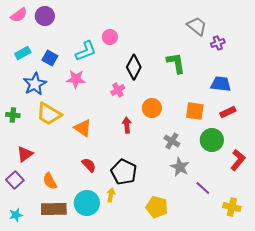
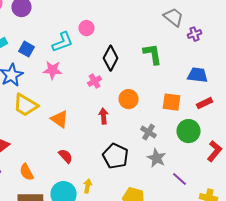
black pentagon: (124, 172) -> (116, 156), moved

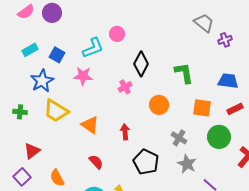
green L-shape: (152, 54) -> (184, 73), moved
red arrow: (104, 116) -> (125, 132), moved

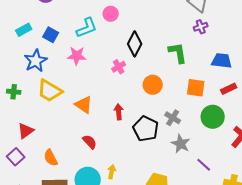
purple cross: (225, 40) -> (201, 27), moved
black pentagon: (146, 162) -> (146, 129), moved

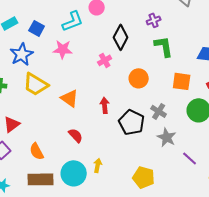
purple cross: (201, 27) -> (154, 20), moved

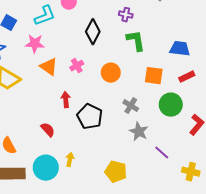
purple cross: (154, 20) -> (126, 15), turned 32
pink cross: (105, 60) -> (77, 66), moved
orange triangle: (70, 98) -> (49, 67), moved
red arrow: (105, 105) -> (66, 100), moved
black pentagon: (132, 122) -> (90, 117), moved

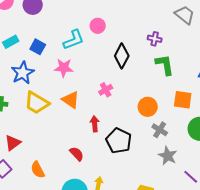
orange triangle: (49, 67) -> (71, 100), moved
orange circle: (111, 73) -> (148, 107), moved

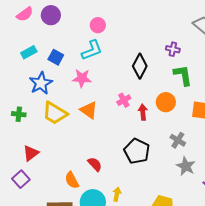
pink circle: (98, 26) -> (98, 25), moved
orange circle: (148, 107) -> (166, 102), moved
red arrow: (95, 124) -> (143, 112), moved
orange semicircle: (38, 170) -> (72, 180), moved

